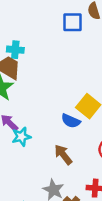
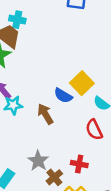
brown arrow: (63, 155) -> (45, 114), moved

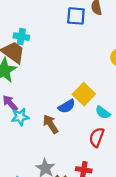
blue semicircle: (63, 96) -> (67, 106), turned -60
red semicircle: (94, 130) -> (97, 137), turned 48

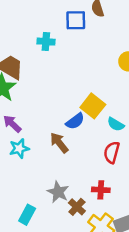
cyan cross: (21, 37) -> (46, 42), moved
cyan star: (20, 117) -> (19, 148), moved

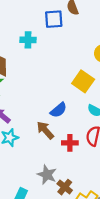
yellow square: (93, 106) -> (83, 81), moved
red cross: (101, 190) -> (70, 143), moved

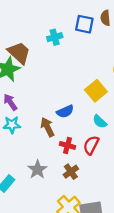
cyan cross: (28, 40) -> (55, 37), turned -32
brown cross: (65, 187) -> (71, 172), moved

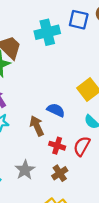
cyan cross: (55, 37) -> (47, 32), size x1.5
blue semicircle: (65, 111) -> (56, 110), turned -132

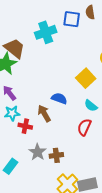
red cross: (57, 146) -> (25, 126), moved
brown cross: (60, 173) -> (56, 155), moved, turned 32

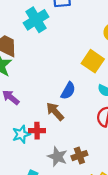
blue semicircle: (59, 98) -> (68, 91), turned 112
cyan star: (12, 113) -> (21, 134), moved

